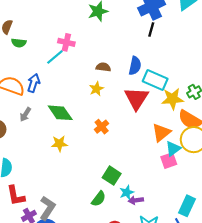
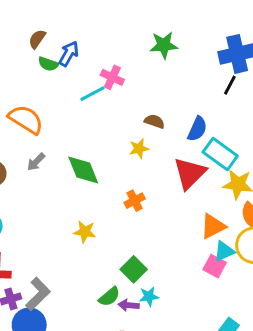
blue arrow: (34, 83) -> (69, 54), moved
yellow star: (59, 144) -> (85, 232), moved
pink square: (169, 161) -> (215, 266), turned 35
purple arrow: (136, 200) -> (129, 305), moved

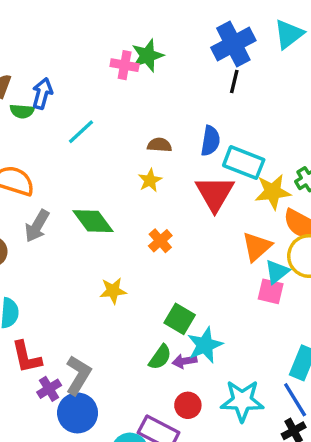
pink cross: (112, 77) -> (125, 65), moved
gray arrow: (36, 162) -> (37, 226), size x1.4
cyan star: (149, 296) -> (205, 345), size x1.5

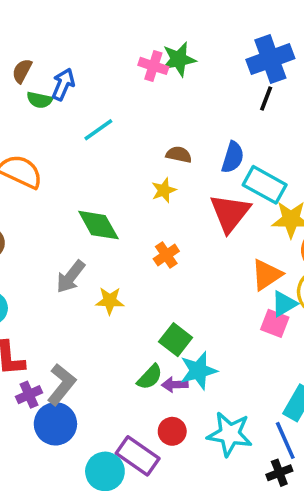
gray arrow: (37, 226) -> (71, 277), moved

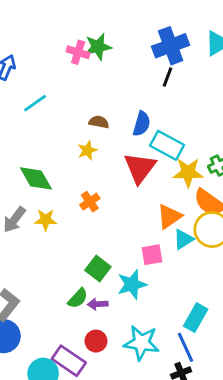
yellow star: (110, 301) -> (46, 220), moved
pink square: (275, 323) -> (152, 255), moved, turned -30
cyan star: (198, 371) -> (132, 284), moved

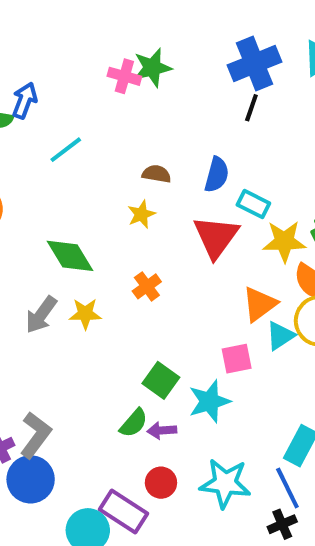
cyan rectangle: (167, 145) -> (253, 204), size x0.7

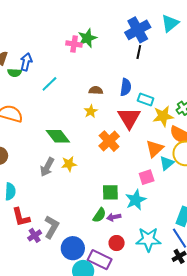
orange cross: (147, 286) -> (109, 141), moved, size x1.5
green square: (161, 380) -> (110, 192), turned -30
blue circle: (31, 479) -> (73, 248), moved

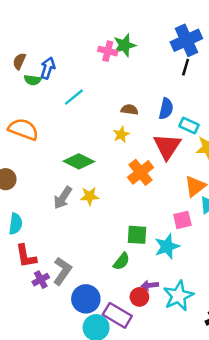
green diamond: (58, 136) -> (79, 161), turned -30
purple arrow: (114, 217) -> (150, 285), moved
cyan star: (148, 239) -> (178, 296), turned -30

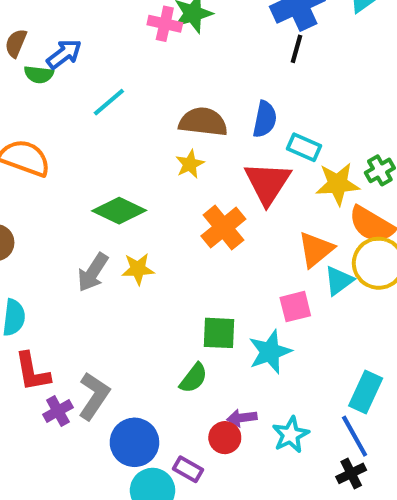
blue arrow: (48, 68) -> (64, 54), turned 35
brown semicircle: (130, 110) -> (203, 122), size x1.6
cyan star: (178, 296) -> (291, 435), size x0.7
purple rectangle: (117, 315) -> (188, 469), size x0.6

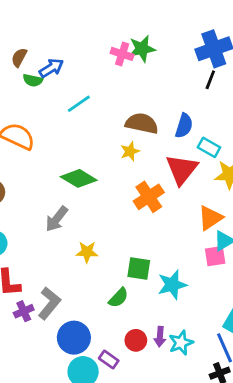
yellow star: (138, 269) -> (87, 252), moved
pink square: (295, 307) -> (215, 256), moved
purple arrow: (242, 418) -> (160, 337), moved, turned -84

